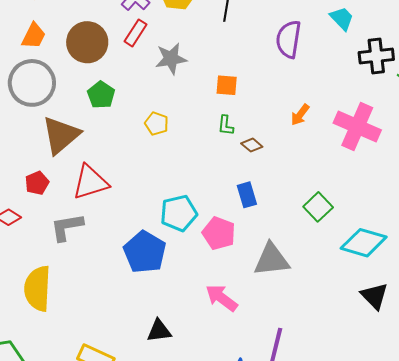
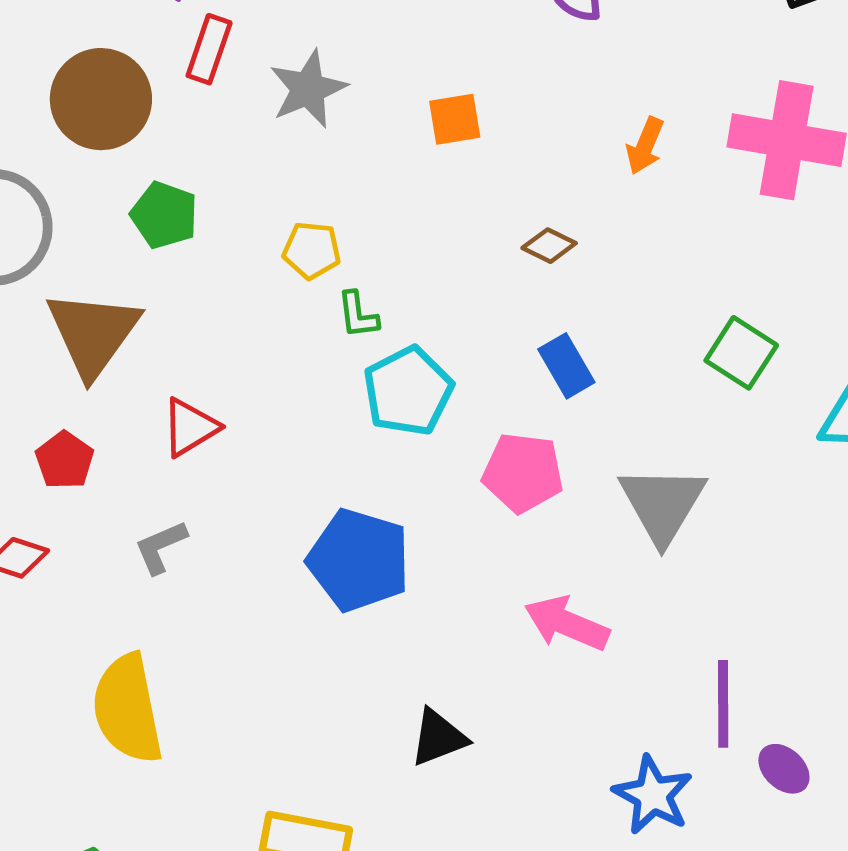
green L-shape: (226, 125) -> (358, 315), moved
red triangle: (90, 182) -> (190, 427), size x0.7
cyan pentagon: (179, 213) -> (408, 391), moved
gray L-shape: (67, 227) -> (161, 547), size x0.7
gray triangle: (272, 260) -> (662, 504), turned -39

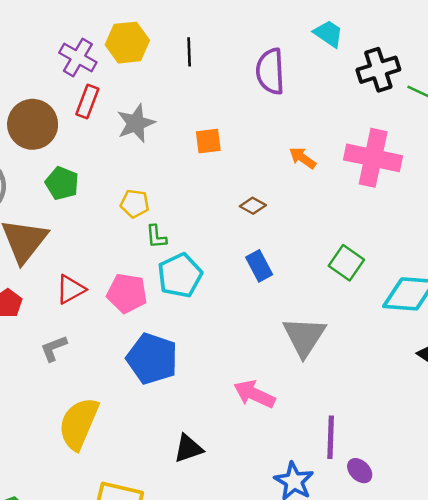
orange arrow: (645, 146) -> (303, 158), turned 100
pink pentagon: (523, 473) -> (127, 293), moved
yellow semicircle: (127, 709) -> (79, 424), moved, turned 32

